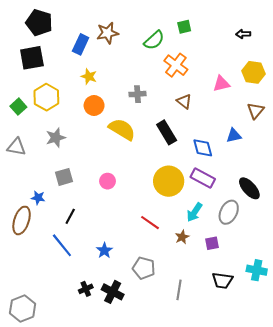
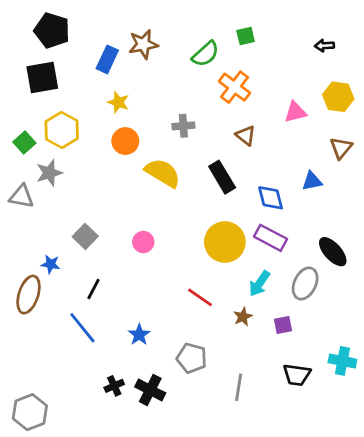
gray star: (56, 138) -> (49, 173), moved
gray square: (64, 177) -> (85, 236), turned -30

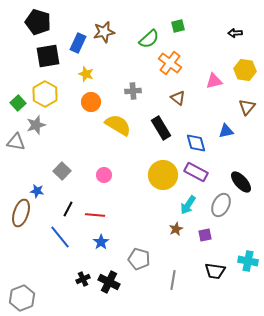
black square: (42, 77) -> (48, 56), moved
red line: (200, 297) -> (95, 215), moved, turned -30

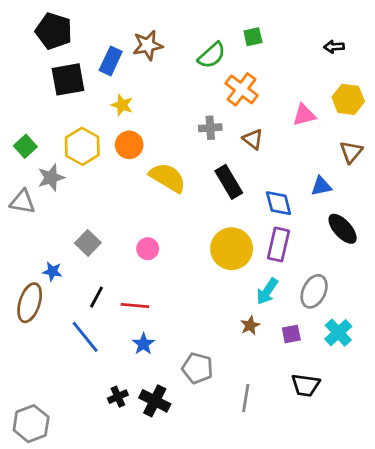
gray cross: (133, 91) -> (210, 128), moved
yellow hexagon: (45, 94) -> (82, 146), moved
purple rectangle: (196, 172) -> (279, 244), turned 75
black ellipse: (241, 182) -> (343, 229), moved
cyan cross: (248, 261) -> (338, 333), moved, turned 36

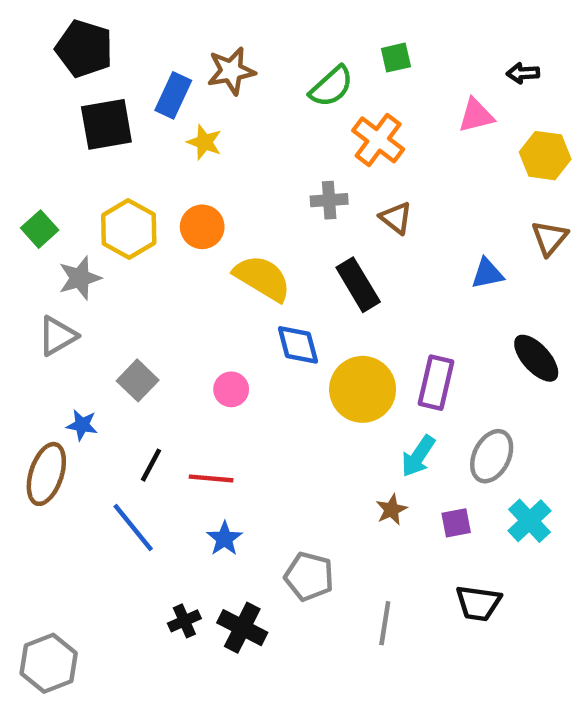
yellow star: (122, 105) -> (204, 142), moved
pink triangle: (304, 115) -> (476, 115), moved
blue triangle: (321, 186) -> (487, 274), moved
gray triangle: (23, 202) -> (57, 336), moved, turned -40
blue diamond: (279, 203) -> (298, 345), moved

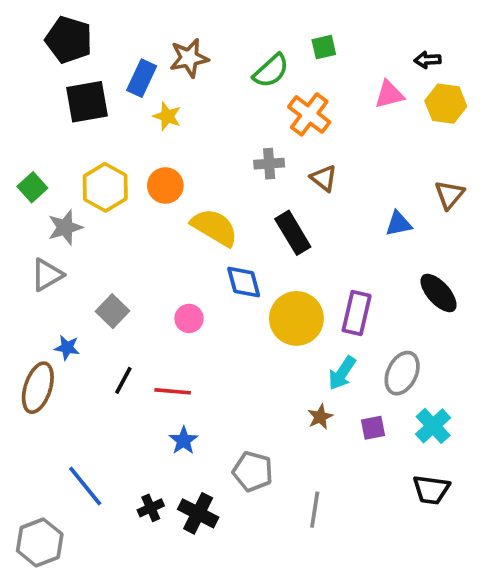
yellow hexagon: (545, 156) -> (446, 104), moved
blue line: (133, 527) -> (85, 486), moved
black trapezoid: (478, 603) -> (431, 490), moved

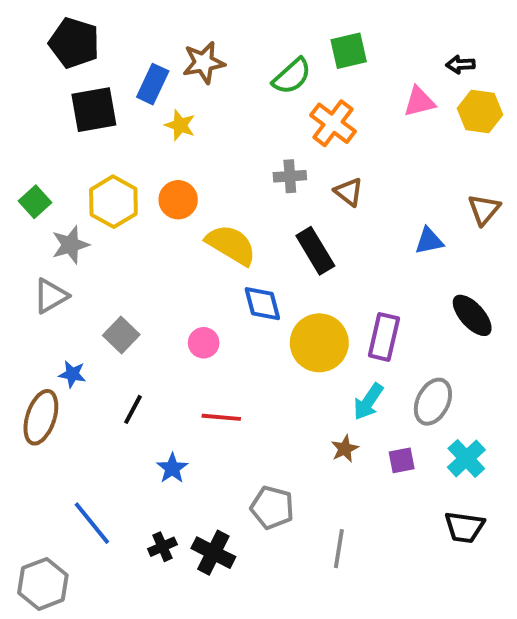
green square: (324, 47) -> (349, 51), size x1.4
red line: (173, 391) -> (221, 417), moved
blue star: (184, 440) -> (172, 468), moved

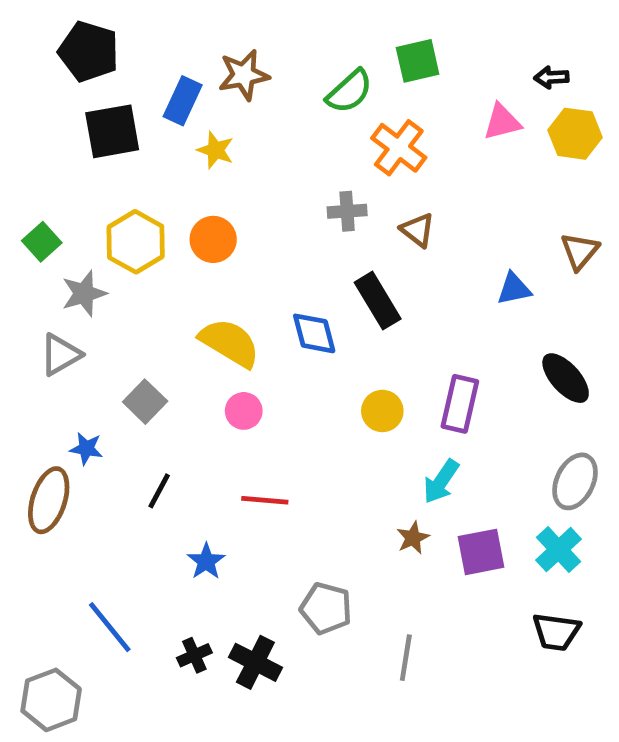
yellow semicircle: (231, 245) -> (230, 343), moved
blue diamond: (262, 304) -> (314, 333), moved
yellow circle: (319, 343) -> (382, 411), size x0.6
gray ellipse: (433, 402) -> (575, 481), moved
purple square: (402, 460) -> (481, 552), size x1.5

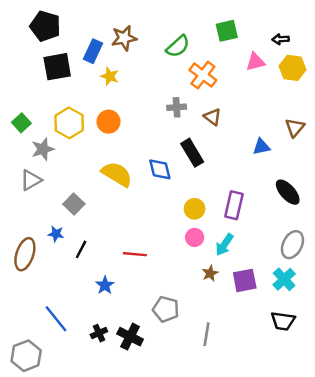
green square: (418, 61) -> (227, 31), moved
pink circle: (244, 411) -> (195, 237), moved
blue star: (86, 449) -> (56, 234), moved

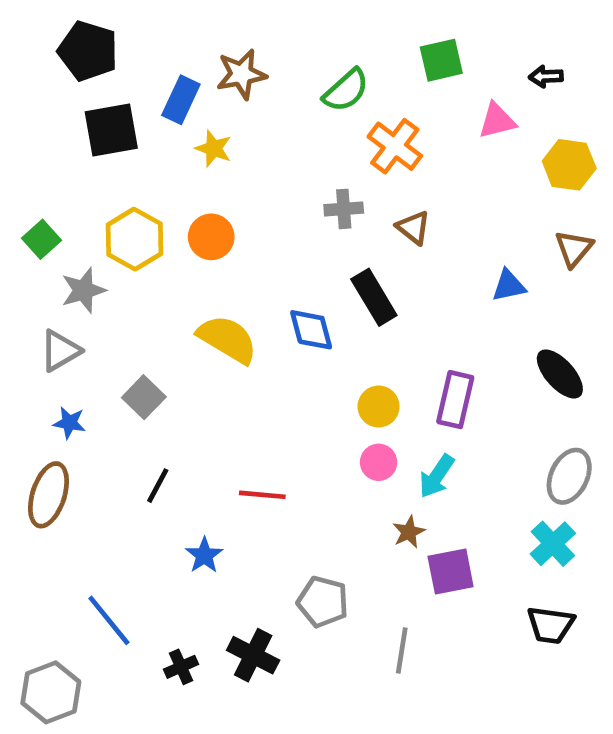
yellow hexagon: (292, 68) -> (569, 165), moved
blue star: (56, 234) -> (69, 423), moved
purple square: (245, 280) -> (451, 572), moved
black cross: (99, 333) -> (181, 667), moved

